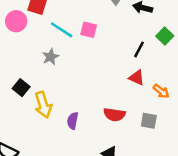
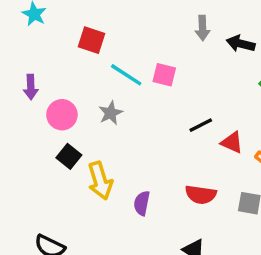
pink circle: (16, 21) -> (62, 115), moved
black line: (139, 49) -> (201, 125), moved, turned 35

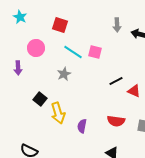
red square: (91, 40) -> (60, 25), moved
purple arrow: (31, 87) -> (18, 68), moved
pink circle: (62, 115) -> (36, 48), moved

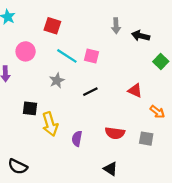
black line: (116, 81) -> (90, 92), moved
red triangle: (134, 91) -> (135, 91), moved
black square: (40, 99) -> (30, 108), turned -32

